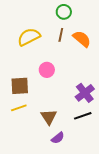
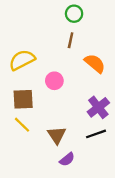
yellow semicircle: (29, 37) -> (22, 60), moved
orange semicircle: (82, 39) -> (95, 63), moved
yellow line: (19, 108) -> (22, 125), turned 63

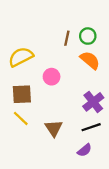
green circle: (74, 14) -> (88, 36), moved
purple semicircle: (67, 159) -> (84, 150), moved

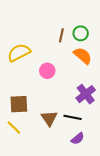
brown square: (22, 94) -> (19, 104), moved
yellow line: (21, 118) -> (14, 127), moved
black line: (91, 127) -> (73, 117), moved, turned 30

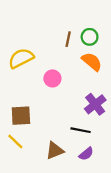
brown triangle: (49, 118) -> (55, 150), moved, turned 42

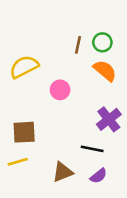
yellow line: (15, 141) -> (18, 162), turned -60

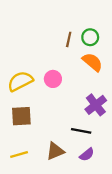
yellow semicircle: (24, 67) -> (20, 81), moved
yellow line: (18, 162) -> (19, 155), moved

